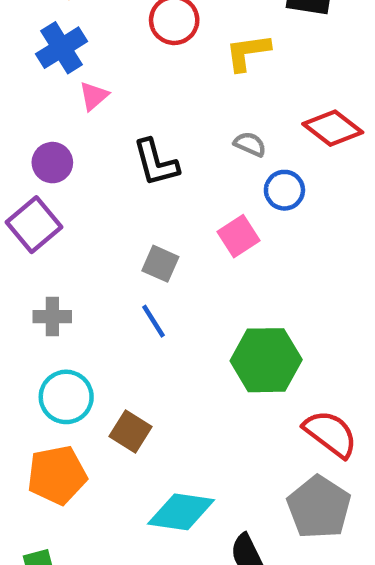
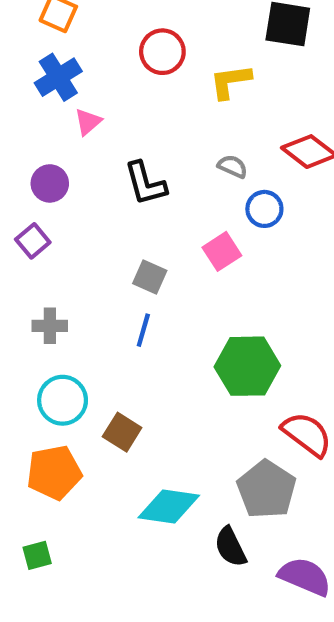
purple square: (34, 225) -> (33, 241), size x0.7
blue line: (153, 321) -> (143, 330), turned 48
gray pentagon: (319, 507) -> (267, 489), moved

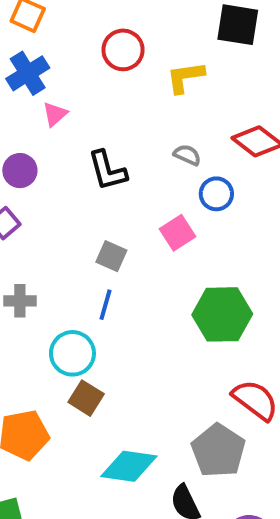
green hexagon: (247, 366) -> (222, 314), moved
cyan circle: (63, 400) -> (72, 353), moved

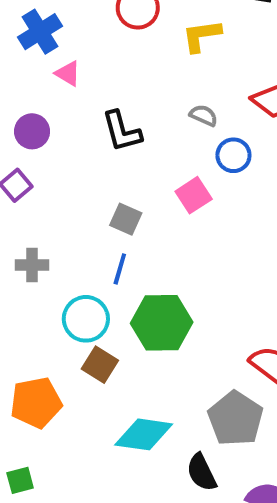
pink triangle: (55, 114) -> (68, 73), turned -48
green hexagon: (222, 314) -> (162, 323), moved

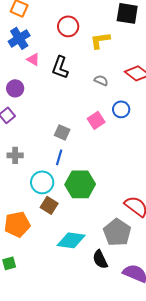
black L-shape: (122, 131) -> (60, 67), moved, turned 35
blue circle: (233, 155) -> (121, 109), moved

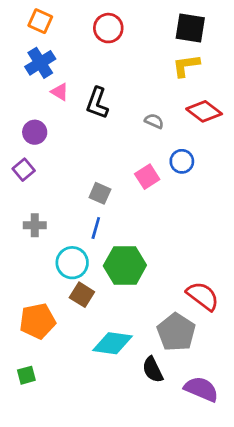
red circle: (68, 26) -> (108, 28), moved
yellow L-shape: (100, 40) -> (186, 66), moved

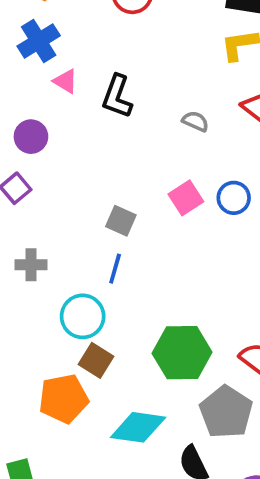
blue circle: (182, 161) -> (234, 198), moved
green hexagon: (125, 265) -> (182, 353), moved
orange pentagon: (37, 321) -> (63, 399), moved

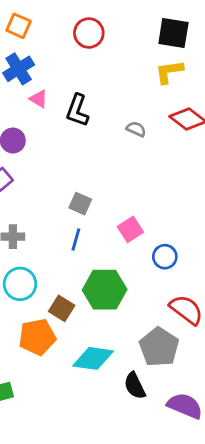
pink square: (186, 198) -> (130, 229), moved
blue circle: (234, 198) -> (165, 257), moved
cyan circle: (83, 316) -> (20, 284), moved
green hexagon: (182, 353) -> (105, 290), moved

